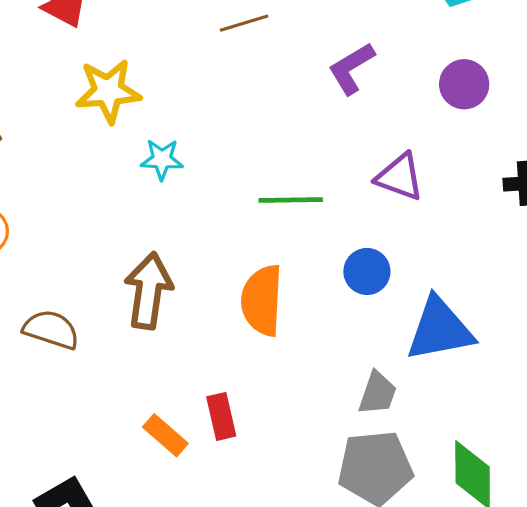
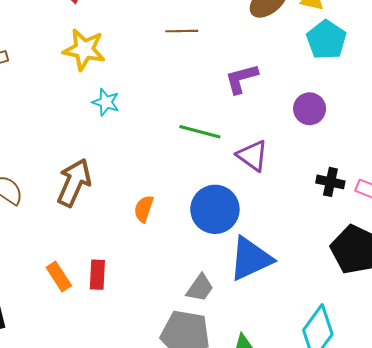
green line: (291, 200) -> (200, 132), moved
blue circle: (367, 271) -> (215, 209), size x1.6
orange semicircle: (262, 300) -> (144, 209), size x0.6
blue triangle: (440, 329) -> (251, 259), turned -30

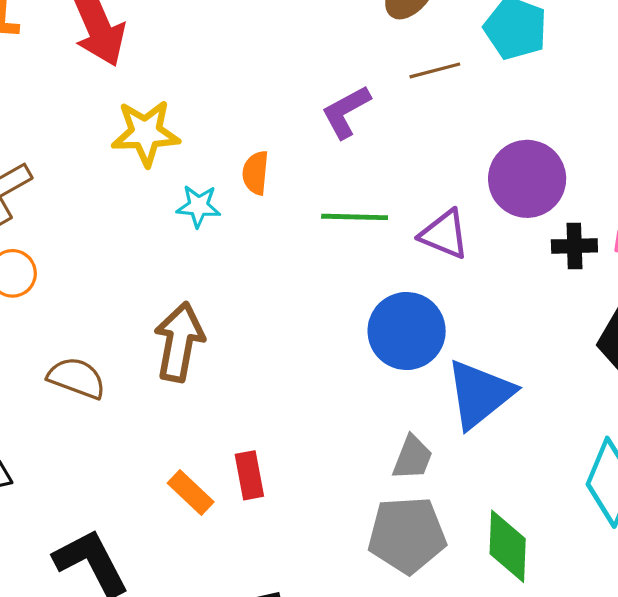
brown line: (182, 31) -> (435, 70), moved
purple L-shape: (241, 79) -> (346, 112), moved
purple circle: (310, 109) -> (527, 179), moved, size x1.5
orange semicircle: (144, 209) -> (256, 173), moved

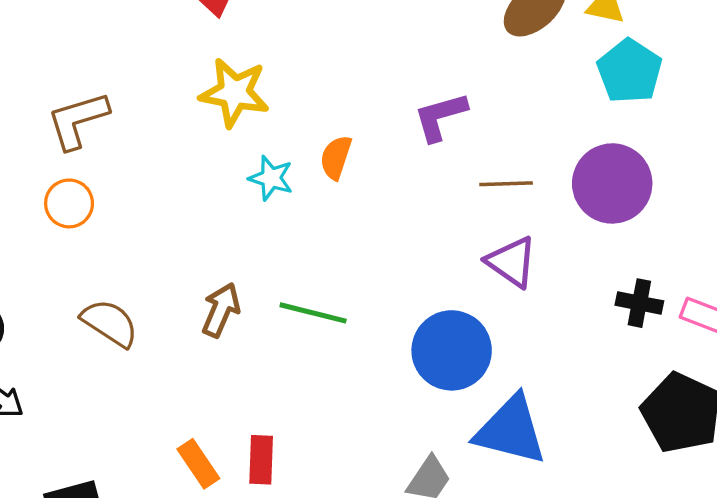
brown line: (435, 70) -> (506, 184), moved
purple circle: (527, 179) -> (612, 183), moved
green line: (355, 217) -> (313, 313), moved
brown arrow: (179, 342) -> (221, 310), size x0.7
blue triangle: (480, 394) -> (511, 430), turned 40

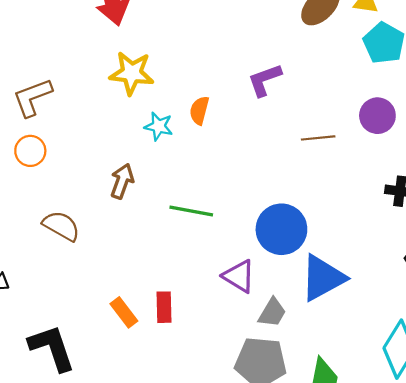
purple circle: (612, 183) -> (377, 116), size x0.7
brown line: (506, 184) -> (318, 138), moved
purple triangle: (511, 262) -> (239, 276), moved
brown arrow: (221, 310) -> (122, 181), moved
blue triangle: (511, 430) -> (323, 278), turned -39

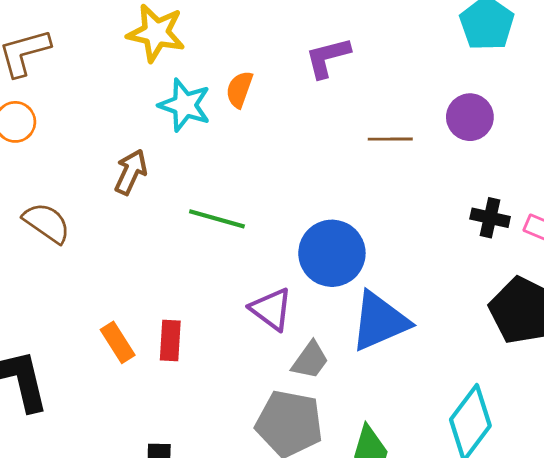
cyan star: (159, 126) -> (185, 105), size x1.4

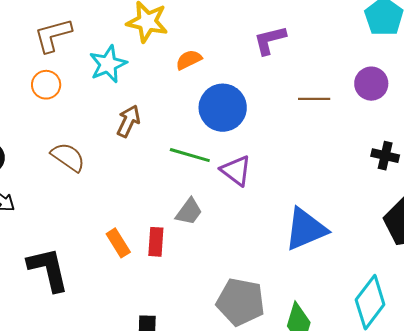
orange semicircle: (239, 89) -> (189, 60), moved, turned 44
cyan star: (185, 105) -> (108, 64), moved, turned 30
blue circle: (332, 253) -> (223, 108), moved
purple triangle: (271, 309) -> (236, 170), moved
gray trapezoid: (310, 360) -> (189, 212), moved

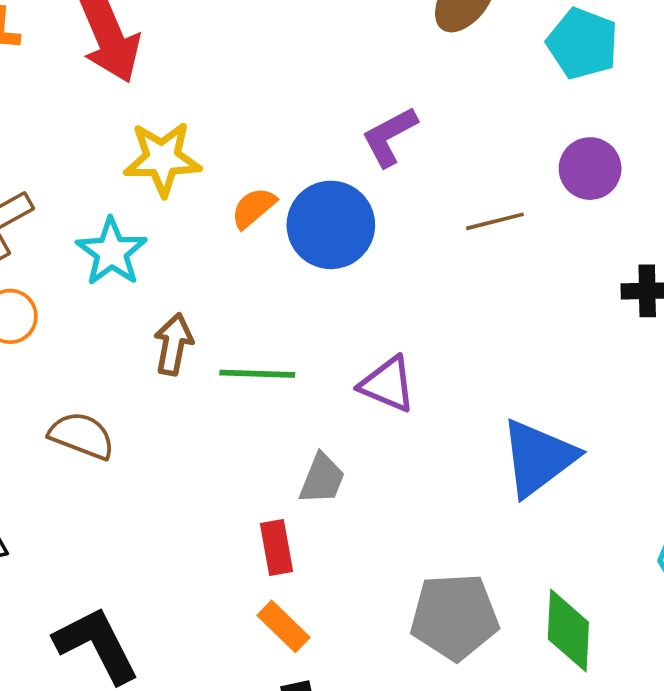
blue circle: (223, 108) -> (331, 225), moved
green line: (190, 155) -> (257, 374), moved
orange rectangle: (118, 243) -> (284, 626), moved

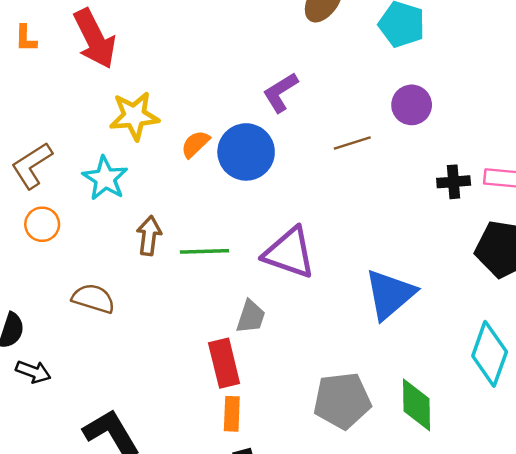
purple triangle: (388, 384) -> (289, 253), size x1.4
red rectangle: (276, 548) -> (224, 363), size x1.4
orange rectangle: (284, 626) -> (232, 414), turned 52

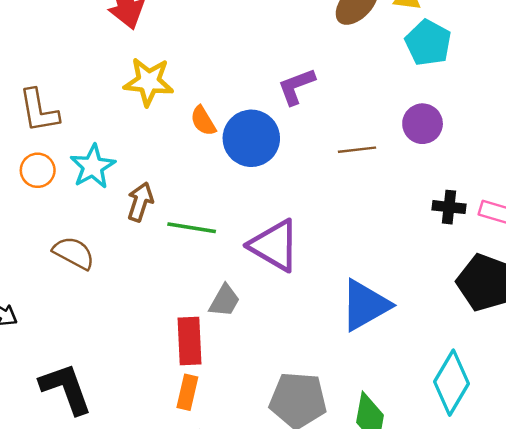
orange semicircle: (195, 144) -> (203, 121), turned -88
brown L-shape: (32, 165) -> (39, 111), turned -78
cyan star: (105, 178) -> (93, 167), moved

